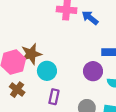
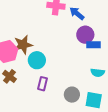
purple circle: (93, 71) -> (85, 35), moved

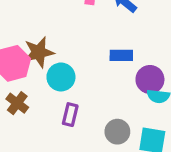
purple circle: (85, 35) -> (150, 79), moved
blue rectangle: (93, 45) -> (121, 55), moved

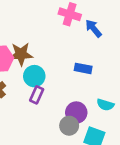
purple circle: (150, 79) -> (76, 113), moved
purple rectangle: (70, 115) -> (37, 95), moved

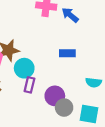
purple circle: (76, 113) -> (55, 96), moved

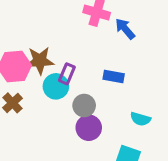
purple rectangle: (29, 85) -> (67, 74), moved
gray circle: (64, 108) -> (84, 106), moved

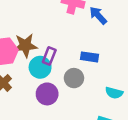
gray circle: (84, 106) -> (74, 78), moved
purple circle: (89, 128) -> (47, 94), moved

